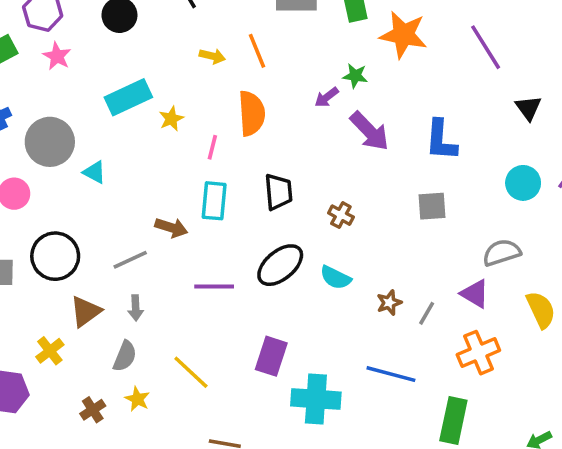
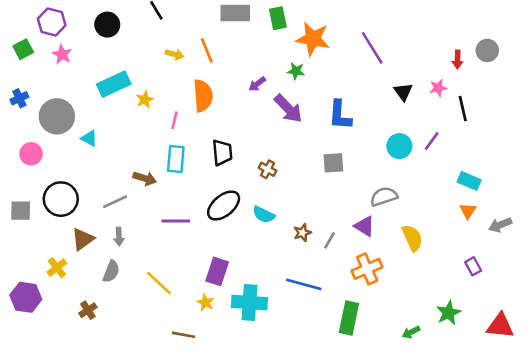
green star: (355, 76) -> (296, 71), moved
yellow star: (137, 399) -> (205, 302), moved

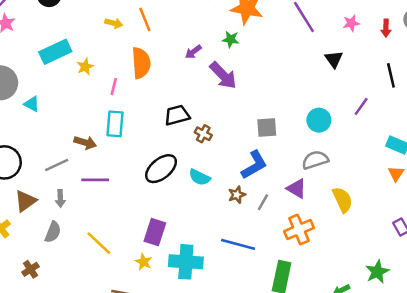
pink star: (438, 88) -> (351, 23), moved
blue L-shape: (340, 115) -> (254, 165), moved, turned -124
cyan circle: (399, 146) -> (319, 120), moved
black trapezoid: (222, 153) -> (177, 115), moved, turned -100
purple line: (176, 221) -> (95, 180), moved

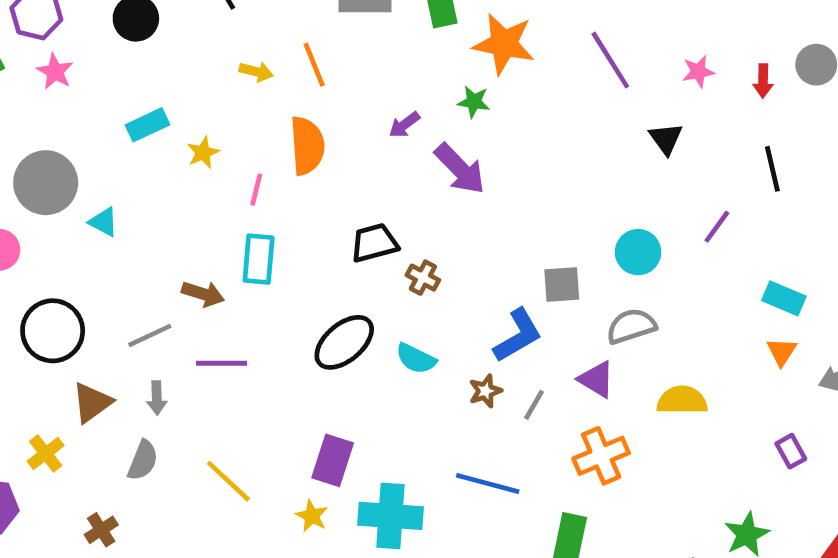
cyan rectangle: (55, 52) -> (147, 125), size x0.7
gray square: (267, 128) -> (562, 285), moved
yellow semicircle: (342, 200) -> (682, 400), turned -65

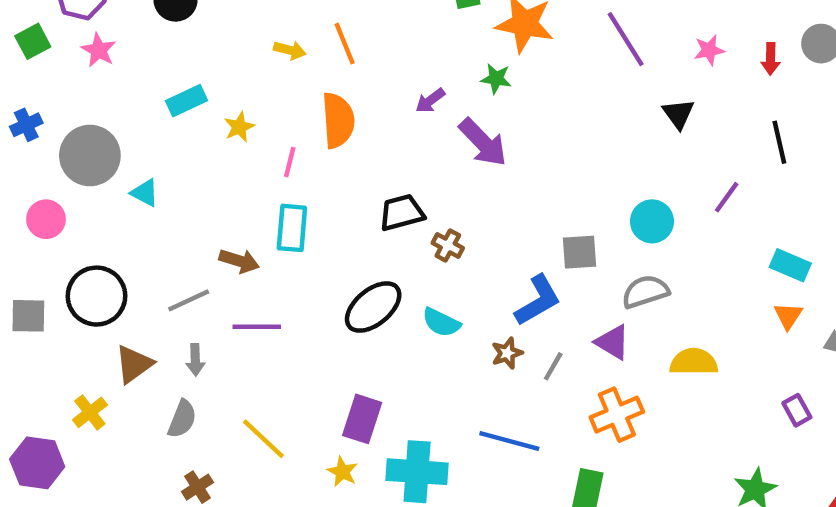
brown cross: (101, 530) -> (197, 487), moved

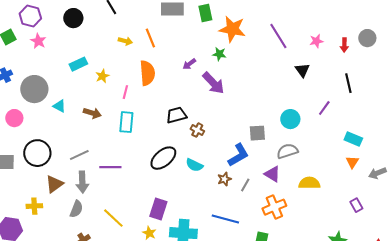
brown arrow: (239, 261) -> (92, 113), moved
gray arrow: (195, 360) -> (82, 182), size x1.5
yellow cross: (90, 412) -> (34, 206), turned 35

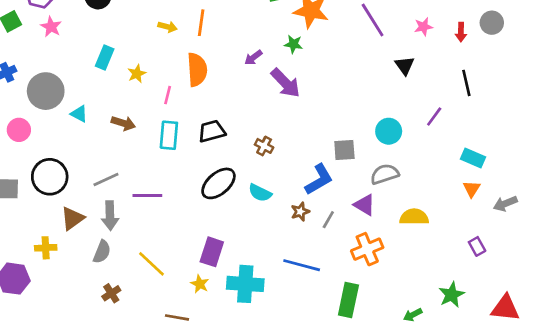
orange line: (150, 38) -> (201, 23), turned 30
cyan rectangle: (78, 64) -> (105, 58), turned -42
black trapezoid: (176, 115) -> (212, 131), moved

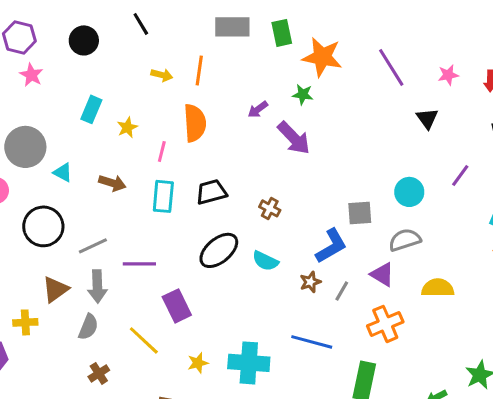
black circle: (50, 177) -> (43, 226), moved
purple rectangle: (212, 252) -> (177, 306), moved, turned -44
yellow star: (200, 284) -> (198, 363), turned 30

